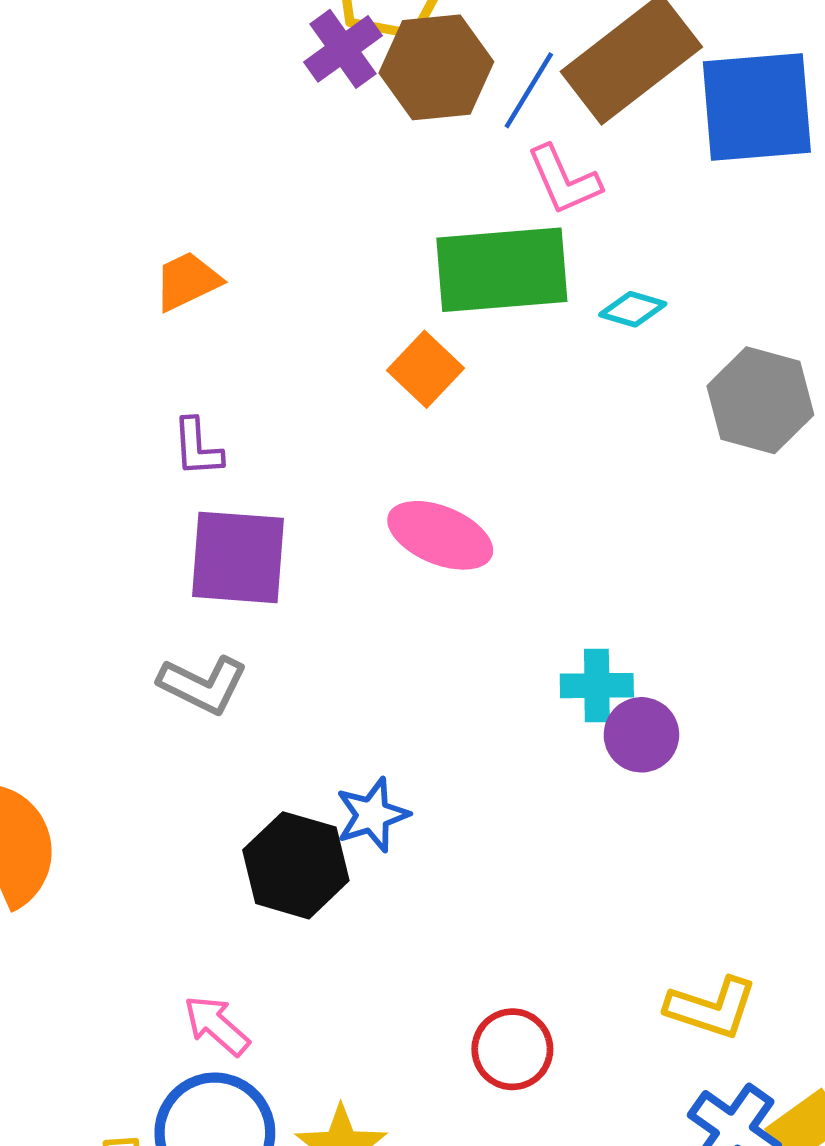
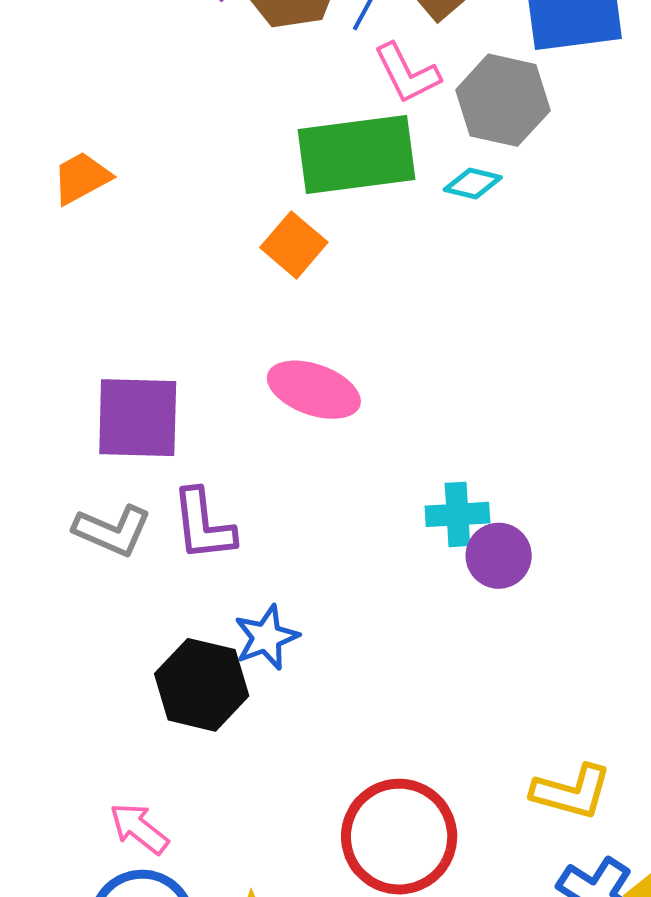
gray hexagon: (760, 400) -> (503, 100), moved
purple L-shape: (197, 447) -> (203, 525), moved, size x1.4
red circle: (512, 1049) -> (399, 837), size x1.6

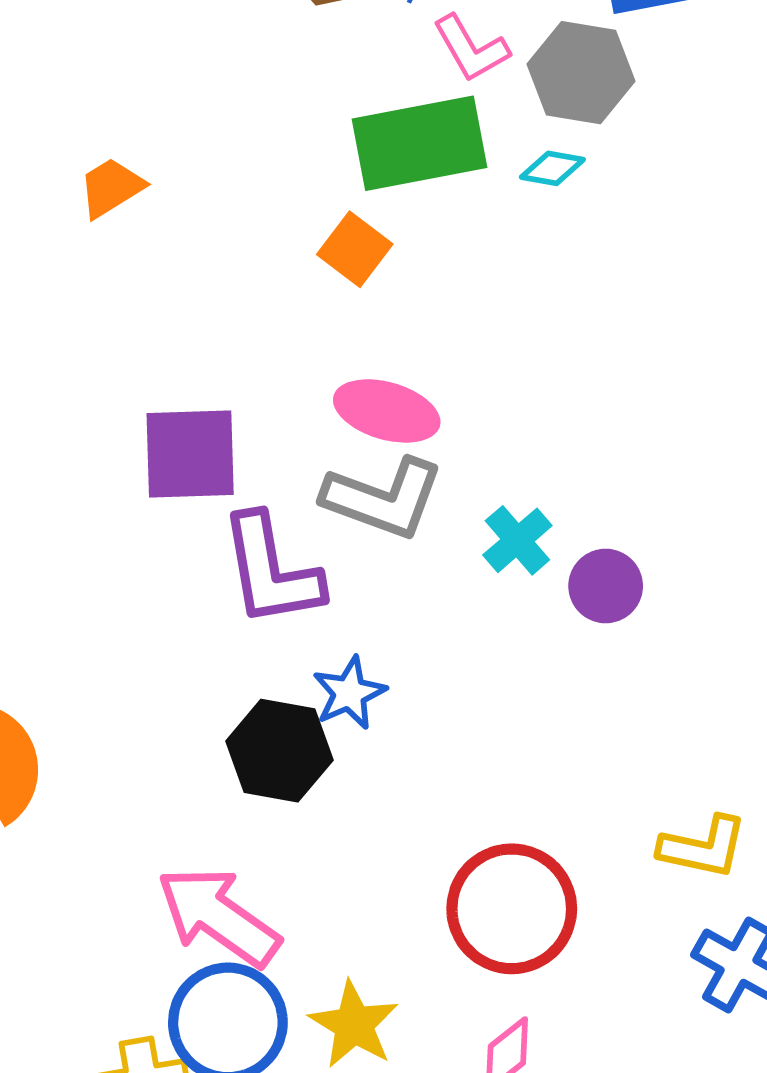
cyan cross: (457, 514) -> (517, 540), moved, turned -34
purple L-shape: (203, 525) -> (271, 570), size x1.4
gray L-shape: (112, 531) -> (383, 498), moved, size x1.4
pink arrow: (139, 828) -> (218, 917), size x1.8

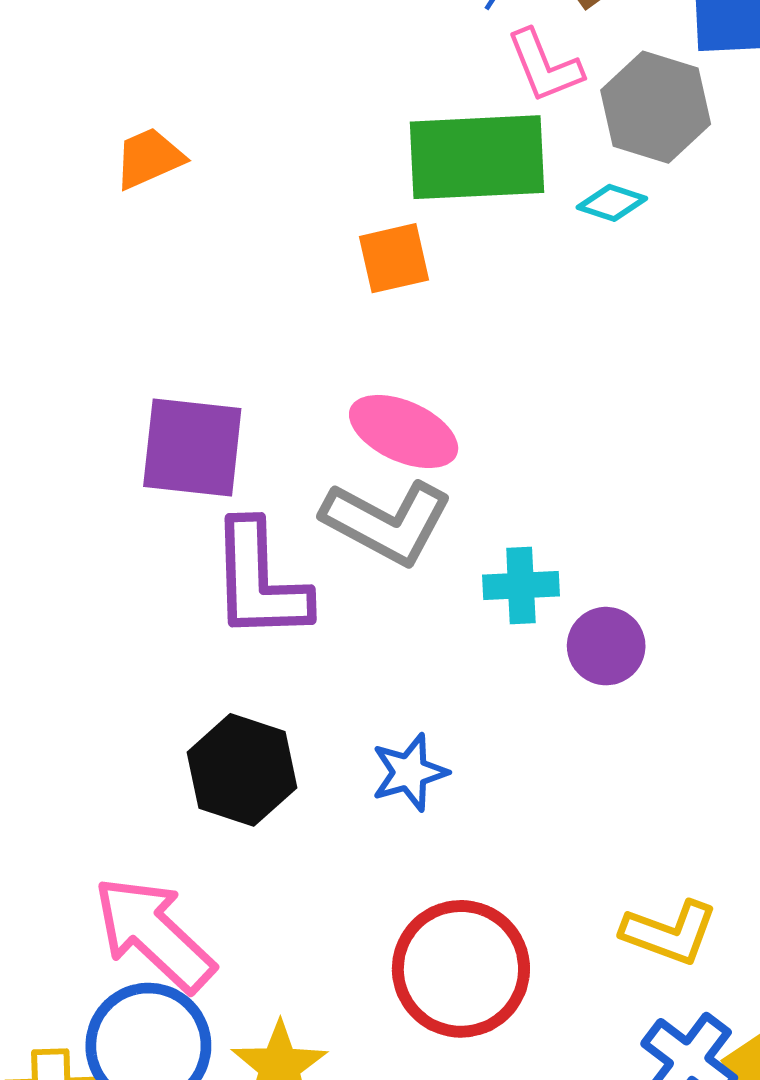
orange square: (355, 249) -> (394, 258), turned 32
cyan cross: (517, 540) -> (521, 585), turned 30
blue star: (349, 693) -> (409, 772), moved

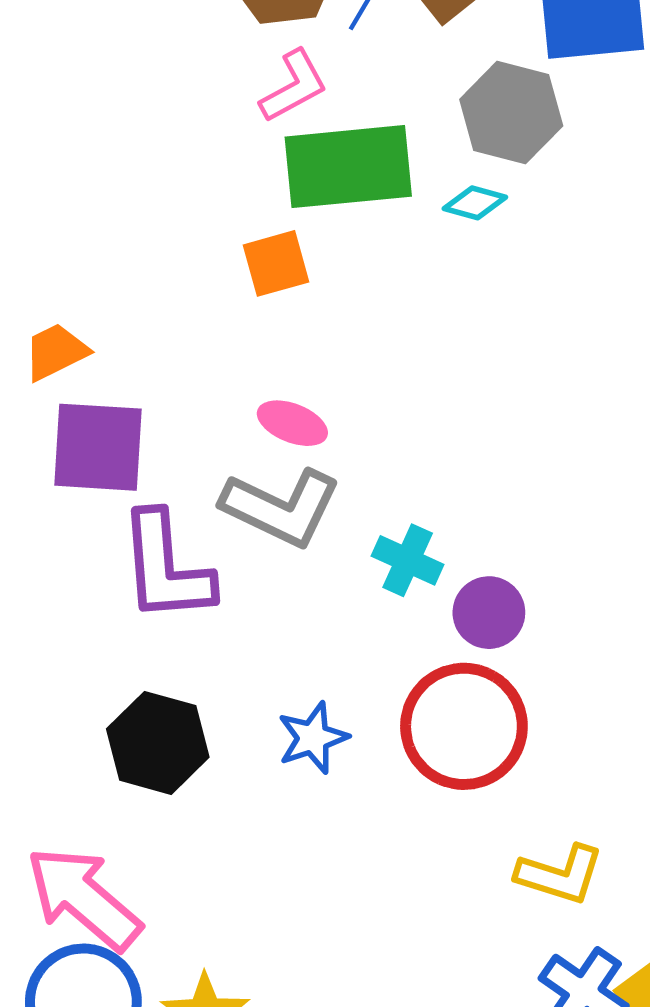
pink L-shape: (545, 66) -> (294, 86), moved, turned -94
orange trapezoid: (149, 158) -> (56, 352), moved
pink ellipse: (404, 431) -> (292, 423), size x0.7
cyan cross: (521, 585) -> (408, 560), turned 30
red circle: (461, 969) -> (464, 726), moved

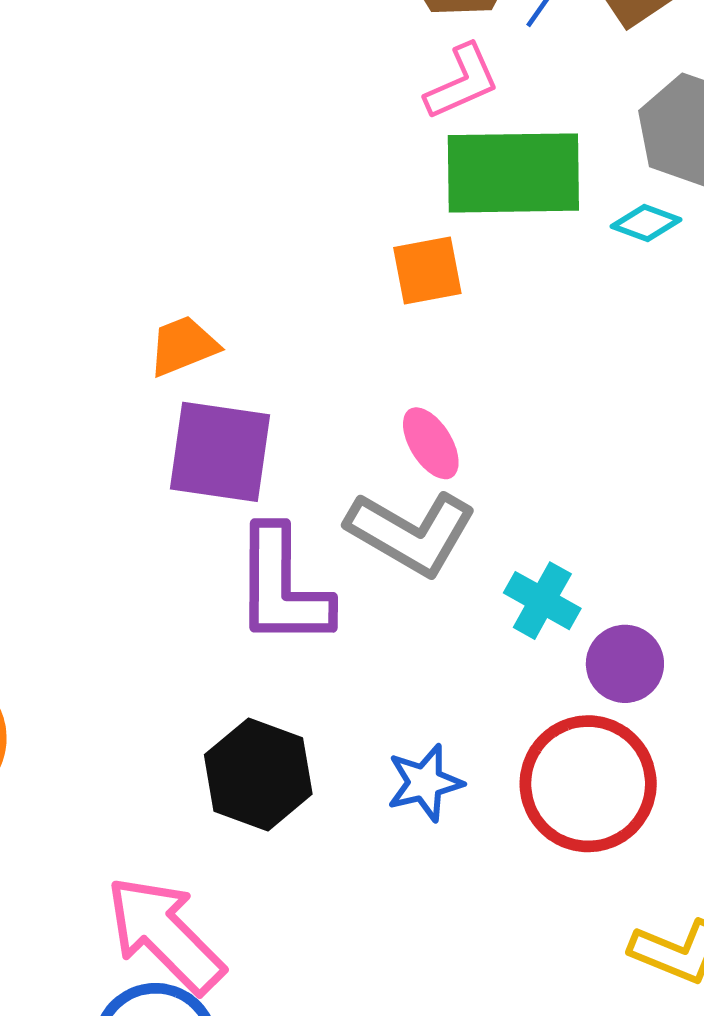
pink ellipse: (292, 423) -> (431, 443), turned 32

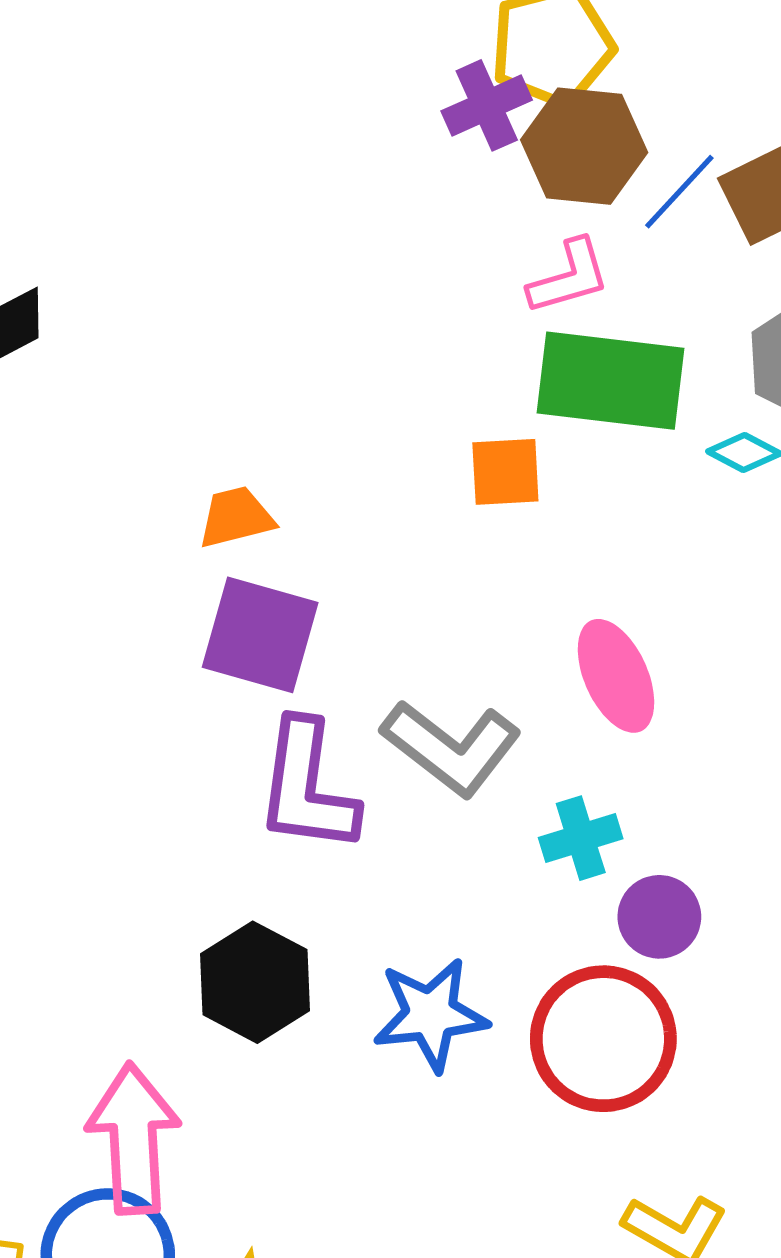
pink ellipse: (431, 443) -> (616, 676), moved, size x1.4
cyan cross: (542, 601) -> (581, 838), turned 36
blue star: (425, 783) -> (430, 1015), size x1.4
pink arrow: (165, 935) -> (133, 1139), turned 34

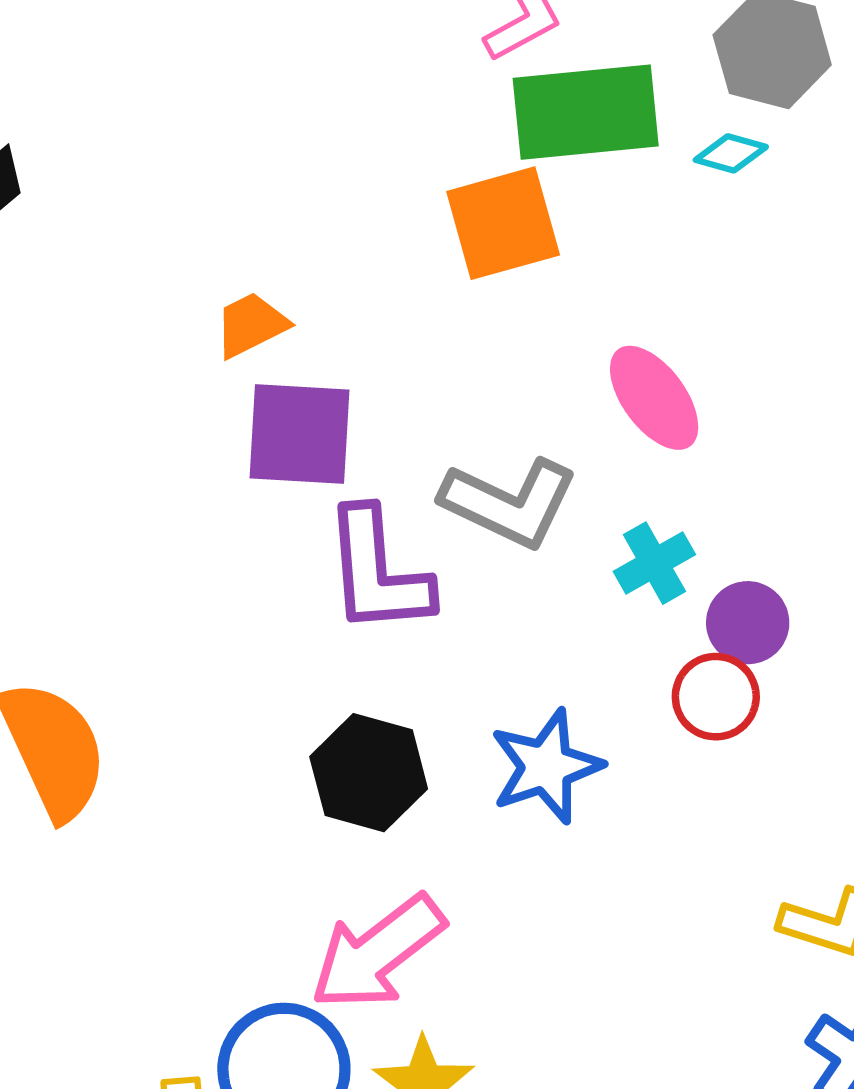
orange square: (505, 472) -> (503, 223), size x1.5
red circle: (603, 1039) -> (716, 697), moved, size x0.6
pink arrow: (133, 1139) -> (377, 952), moved, turned -112

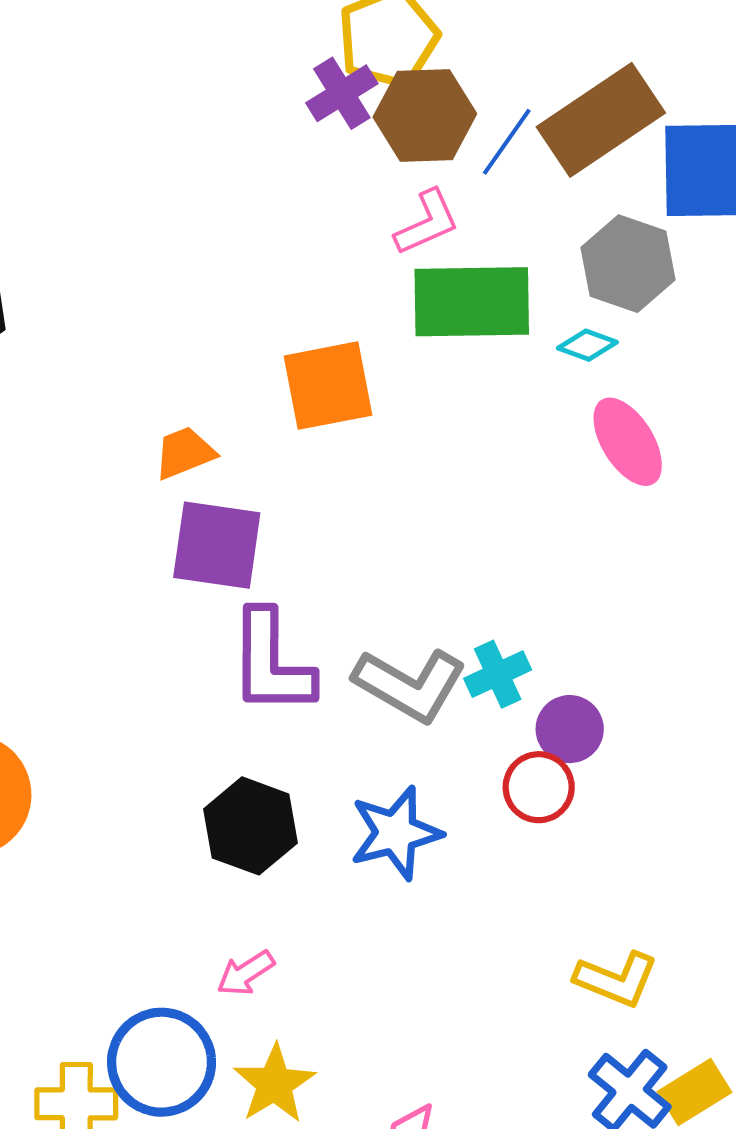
orange square: (503, 223) -> (328, 386), moved
pink ellipse: (654, 398) -> (628, 442), moved
gray L-shape: (509, 503) -> (410, 685), moved
pink arrow: (377, 952) -> (246, 973), size x0.5

